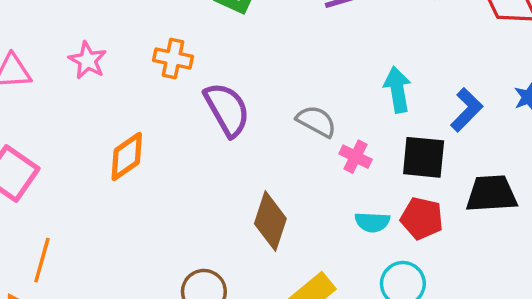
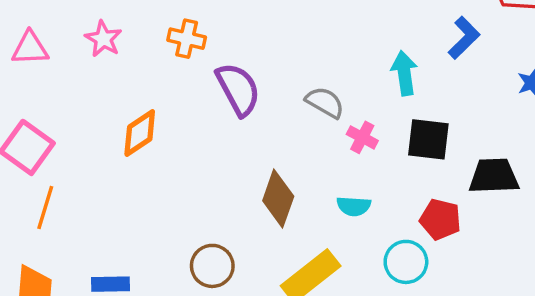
blue L-shape: (467, 110) -> (464, 38), moved
red pentagon: (422, 218) -> (440, 219), moved
cyan semicircle: (372, 222) -> (354, 206), moved
orange line: (42, 260) -> (45, 208), moved

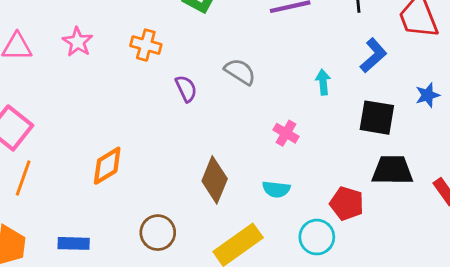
cyan arrow: (404, 73) -> (323, 82), size x0.7
purple semicircle: (238, 89) -> (186, 89), size x0.6
gray semicircle: (325, 102) -> (240, 72), moved
orange diamond: (140, 133) -> (107, 166), moved
black square: (428, 139) -> (377, 118), moved

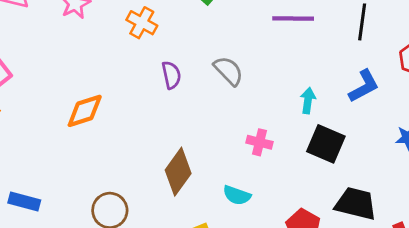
black square: (377, 118) -> (326, 144), moved
pink cross: (286, 133) -> (259, 142), turned -30
orange diamond: (107, 166) -> (85, 111), moved

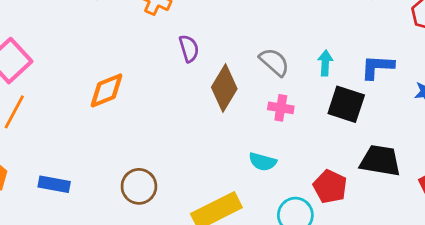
gray semicircle: (229, 71) -> (274, 62), moved
blue L-shape: (364, 86) -> (377, 67), moved, turned -144
brown diamond: (178, 172) -> (224, 88), moved

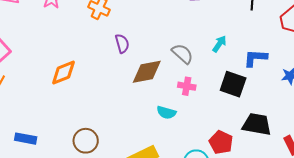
cyan arrow: (325, 63) -> (219, 44), moved, turned 30
brown diamond: (224, 88) -> (147, 72), turned 48
cyan semicircle: (263, 162) -> (166, 113), moved

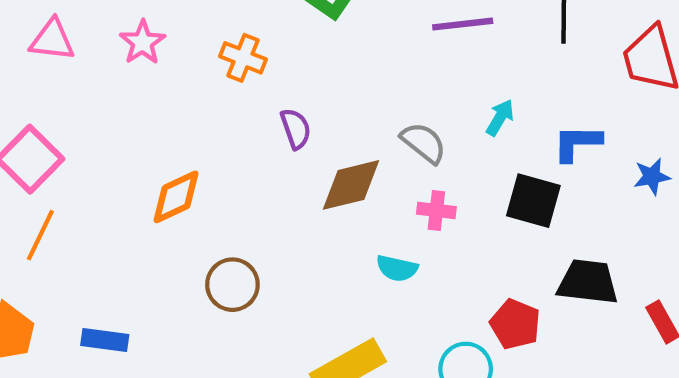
brown circle: (86, 141) -> (232, 285), moved

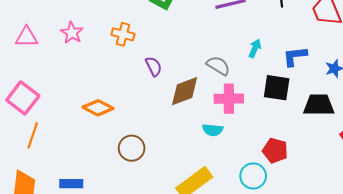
orange diamond: (176, 197) -> (98, 108), turned 60
pink cross: (436, 210) -> (229, 99), size x1.5
black trapezoid: (588, 282) -> (319, 105), moved

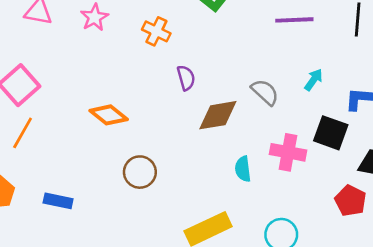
pink cross: (229, 99) -> (288, 152), moved
cyan semicircle: (213, 130) -> (243, 169), turned 66
red pentagon: (275, 151) -> (350, 201), moved

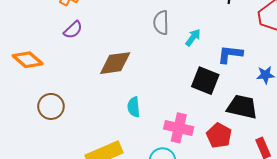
purple semicircle: (186, 78) -> (73, 30), moved, turned 60
gray semicircle: (265, 92) -> (161, 23), moved, turned -135
pink cross: (288, 152) -> (179, 128), moved

